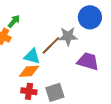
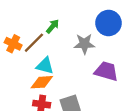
green arrow: (14, 21) -> (53, 26), moved
brown line: (51, 45) -> (34, 43), moved

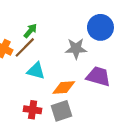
green arrow: (53, 26) -> (30, 31), moved
orange diamond: (42, 82) -> (64, 88), moved

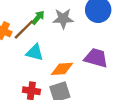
green arrow: (30, 31) -> (38, 17), moved
gray star: (76, 49) -> (63, 19), moved

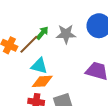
orange diamond: (62, 69) -> (42, 81), moved

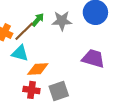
cyan triangle: (39, 66) -> (20, 53), moved

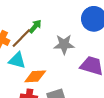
gray star: (62, 21) -> (64, 44), moved

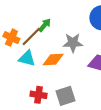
orange diamond: (35, 76) -> (53, 59), moved

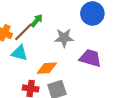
orange diamond: (53, 59) -> (47, 68), moved

